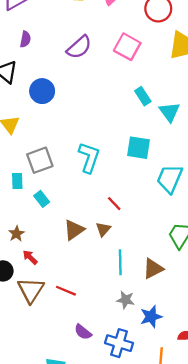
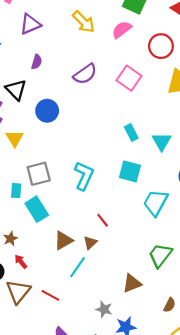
cyan rectangle: (143, 96) -> (131, 133), moved
cyan rectangle: (42, 199) -> (37, 209), size x1.6
cyan line: (120, 262) -> (78, 267), moved, turned 30

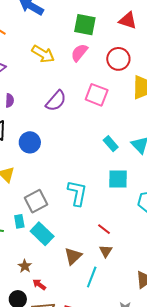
brown triangle: (90, 243) -> (106, 251), moved

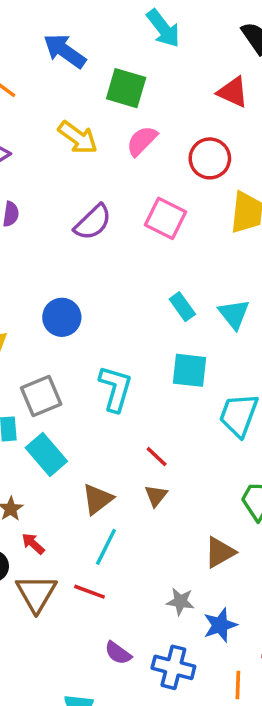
green square: (85, 25) -> (126, 88), moved
blue circle: (30, 142) -> (62, 317), moved
cyan line: (92, 277) -> (106, 547), moved

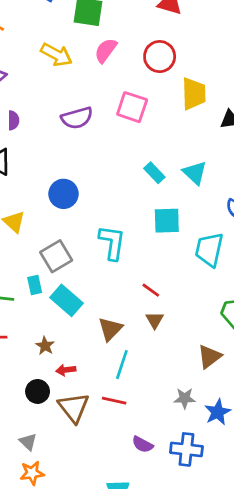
purple semicircle: (93, 222) -> (77, 118), turned 36
red arrow: (33, 544) -> (66, 370), turned -42

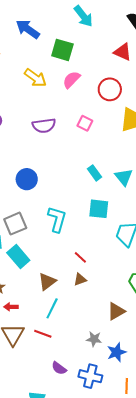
pink square: (132, 107) -> (85, 123), size x0.7
brown triangle: (155, 320) -> (80, 279), turned 32

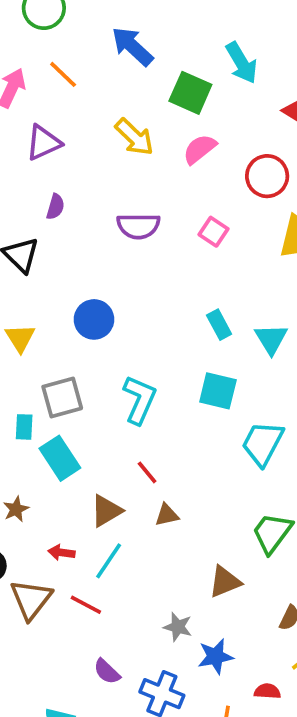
cyan arrow: (83, 16) -> (241, 63), moved
red line: (80, 257) -> (147, 472), moved
red arrow: (11, 307) -> (62, 553), moved

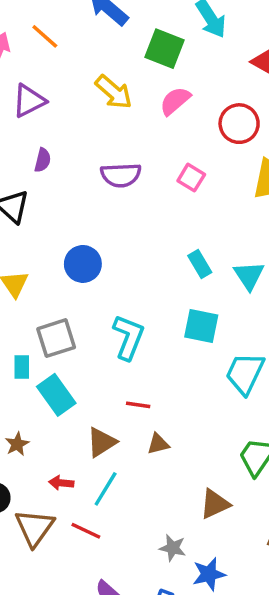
red line: (147, 472) -> (138, 405), turned -40

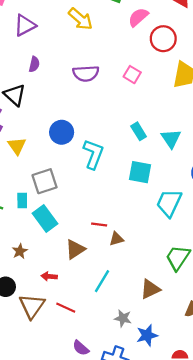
pink semicircle: (175, 101) -> (138, 17), moved
cyan L-shape: (128, 337) -> (93, 154), moved
brown triangle: (158, 444) -> (116, 239), moved
cyan line: (106, 489) -> (102, 281), moved

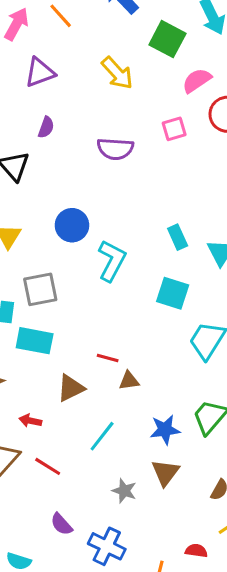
pink square: (132, 75) -> (174, 129), moved, turned 36
cyan rectangle: (45, 219) -> (35, 341), turned -50
brown triangle: (150, 289) -> (165, 473), moved, turned -35
blue star: (147, 335) -> (165, 430), moved

